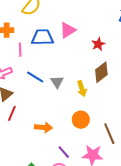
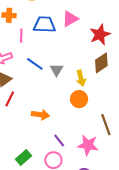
red star: (98, 44) -> (100, 35), size x1.5
orange circle: (81, 120) -> (79, 99), moved

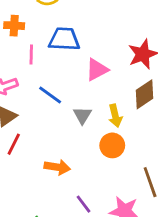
pink triangle: (70, 19) -> (97, 70), moved
gray triangle: (56, 70) -> (82, 115), moved

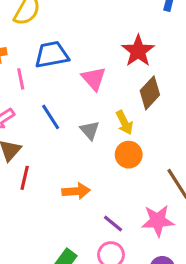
pink triangle: (97, 70) -> (94, 79), turned -30
blue line: (50, 95) -> (51, 117), turned 35

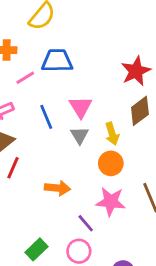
pink line: (21, 79) -> (25, 78), turned 60
pink triangle: (94, 79) -> (81, 107), moved
pink star: (158, 221) -> (111, 202), moved

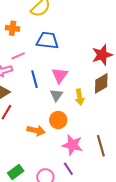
pink line: (25, 78) -> (18, 56), moved
orange circle: (111, 163) -> (58, 120), moved
purple line: (86, 223) -> (68, 169), moved

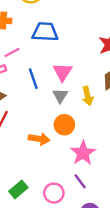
pink star: (72, 145) -> (83, 153), turned 30

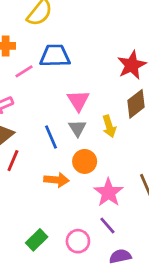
pink line: (12, 52) -> (24, 71), moved
blue line: (33, 79) -> (51, 137), moved

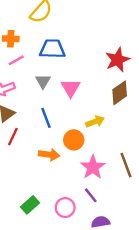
pink line: (24, 71) -> (16, 60), moved
yellow arrow: (109, 126) -> (95, 122), moved, turned -96
gray triangle: (77, 128) -> (43, 81), moved

